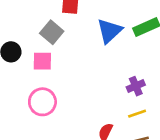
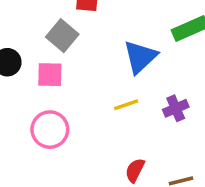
blue triangle: (109, 31) -> (140, 57), moved
yellow line: (137, 114) -> (126, 105), moved

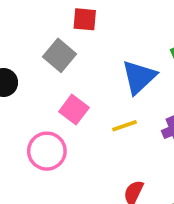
pink square: (50, 75) -> (74, 110), moved, turned 36

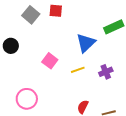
gray square: (60, 55) -> (31, 15), moved
pink circle: (47, 151) -> (27, 99), moved

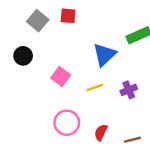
black circle: (11, 46) -> (23, 56), moved
pink circle: (27, 99) -> (67, 123), moved

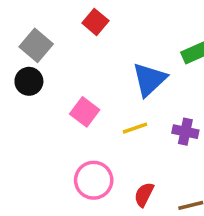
red square: (68, 16) -> (95, 22), turned 35
gray square: (38, 21) -> (36, 45), moved
purple cross: (129, 90) -> (185, 132), turned 35

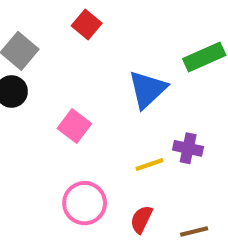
yellow line: (135, 128) -> (149, 165), moved

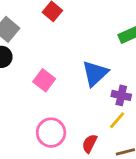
blue triangle: (147, 89) -> (95, 73), moved
yellow line: (149, 165) -> (117, 120), moved, turned -30

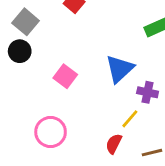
yellow line: (117, 120) -> (130, 119), moved
pink circle: (51, 133) -> (51, 132), moved

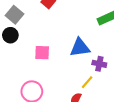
blue triangle: (120, 69) -> (80, 47), turned 35
pink square: (65, 76) -> (42, 53), turned -35

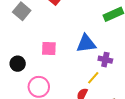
black circle: (10, 35) -> (18, 64), moved

